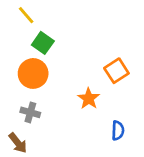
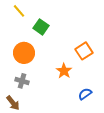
green square: (43, 43) -> (41, 27), moved
blue semicircle: (118, 130) -> (85, 94), turned -128

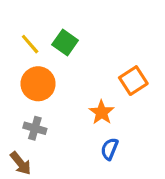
yellow line: (19, 11) -> (30, 44), moved
blue semicircle: (85, 94) -> (109, 149), moved, turned -32

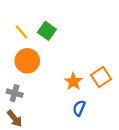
orange square: (133, 81) -> (101, 77), moved
gray cross: (35, 128) -> (15, 93), moved

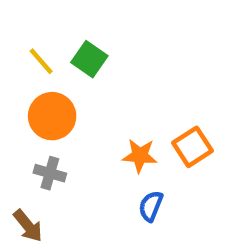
orange star: (73, 82) -> (140, 156), turned -30
gray cross: (15, 93) -> (50, 173), moved

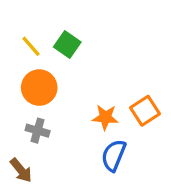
blue semicircle: (151, 206) -> (114, 155), size x1.4

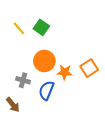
orange circle: (39, 88) -> (44, 61), moved
blue semicircle: (114, 155) -> (46, 90), moved

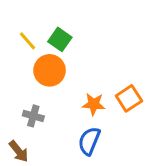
orange circle: (44, 61) -> (50, 70), moved
blue semicircle: (46, 90) -> (89, 141), moved

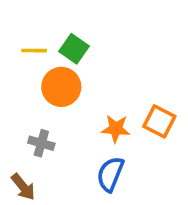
yellow line: (27, 41) -> (34, 51), turned -48
orange square: (129, 98) -> (159, 121), turned -30

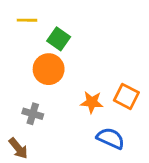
yellow line: (34, 51) -> (27, 20), moved
blue semicircle: (110, 174) -> (110, 138), moved, turned 92

